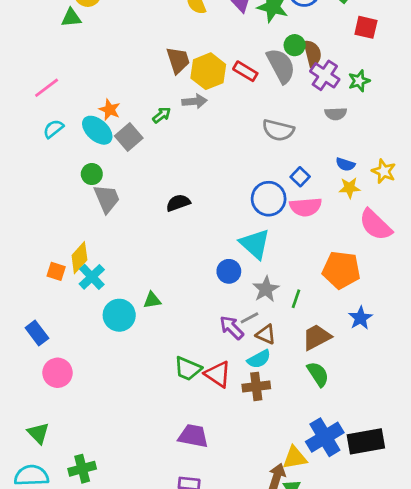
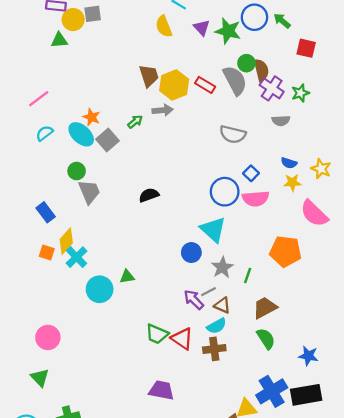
blue star: (360, 318) -> (308, 356), moved, turned -30
blue rectangle: (37, 333) -> (46, 212), moved
green triangle: (38, 433) -> (40, 378), moved

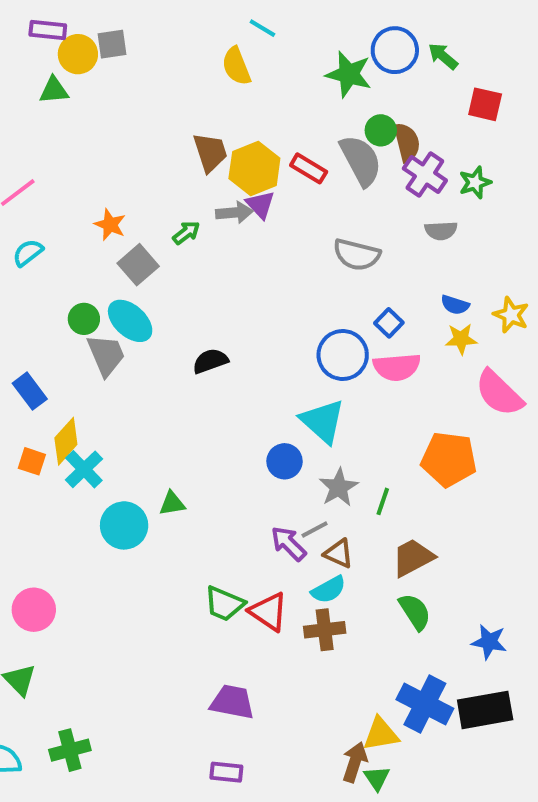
purple triangle: (202, 28) -> (260, 205), moved
cyan ellipse: (81, 134) -> (130, 321), moved
blue cross: (272, 391) -> (425, 704), turned -32

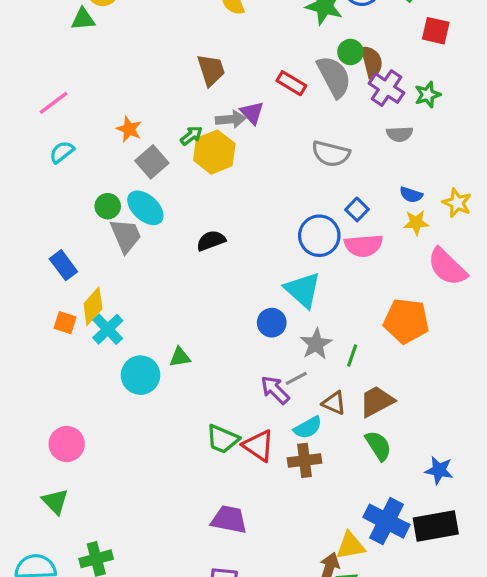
yellow hexagon: (254, 168) -> (214, 152), moved
brown triangle: (339, 554) -> (334, 403), moved

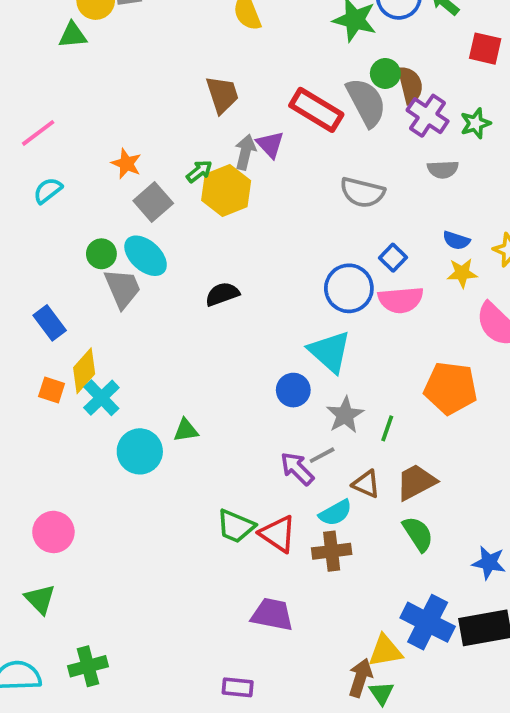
red rectangle: (291, 83) -> (316, 110), size x1.5
gray arrow: (231, 119) -> (245, 152), turned -72
purple trapezoid: (229, 519) -> (272, 614), moved

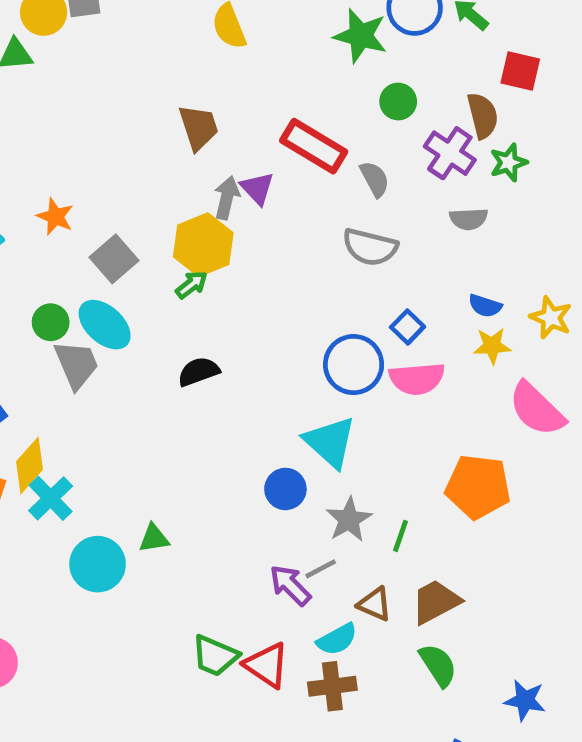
brown semicircle: (410, 85) -> (483, 116), moved
gray semicircle: (366, 102) -> (375, 179), moved, size x0.6
orange star: (126, 164) -> (55, 217), moved
green arrow: (199, 171) -> (192, 285), moved

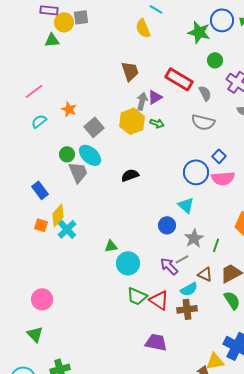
purple triangle: (257, 188) -> (155, 97), turned 42
green arrow: (192, 285) -> (157, 123), moved, turned 56
cyan triangle: (330, 442) -> (186, 205), size x0.7
cyan circle: (98, 564) -> (128, 263), moved

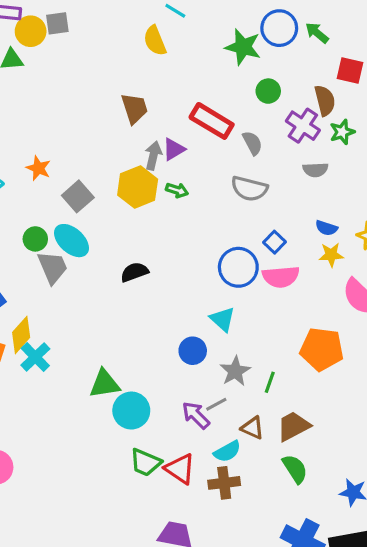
green triangle: (111, 246) -> (105, 384), size x1.5

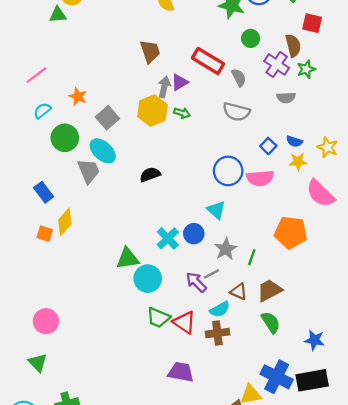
green circle: (35, 239) -> (65, 138), moved, size x1.5
blue square: (275, 242) -> (268, 146), moved
cyan cross: (35, 357) -> (168, 238), moved

